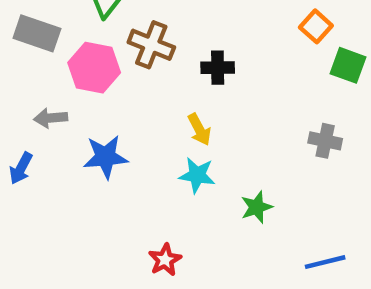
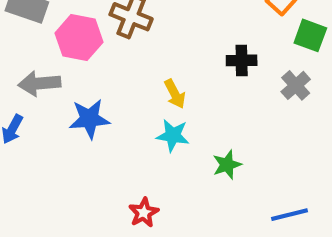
black cross: (218, 68) -> (242, 60), moved
gray arrow: (51, 118) -> (39, 83), size x1.4
gray cross: (325, 141) -> (296, 85), moved, turned 36

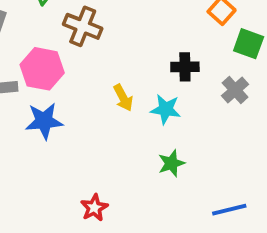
pink hexagon: (79, 38) -> (42, 69), moved
cyan star: (173, 135) -> (166, 109), moved

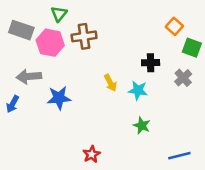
brown cross: (83, 26) -> (84, 36), turned -30
pink hexagon: (42, 69) -> (50, 43), moved
green star: (171, 163) -> (142, 125), turned -30

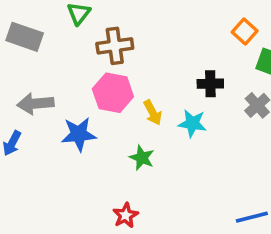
pink hexagon: (50, 43) -> (113, 93), moved
green star: (142, 125) -> (142, 158), moved

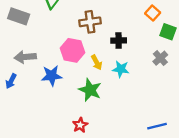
brown cross: (115, 46) -> (90, 22), moved
black cross: (210, 84) -> (119, 40), moved
green star: (142, 158) -> (90, 90), size x1.5

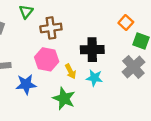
brown cross: (90, 22) -> (51, 28), moved
black cross: (119, 40) -> (92, 50), size x1.5
gray cross: (160, 58) -> (133, 67), size x1.5

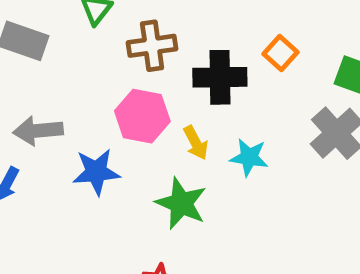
orange square: (126, 23) -> (281, 53), moved
black cross: (92, 50) -> (220, 77), moved

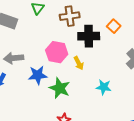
brown cross: (152, 46) -> (70, 16), moved
cyan star: (249, 157) -> (104, 87), moved
green star: (181, 203) -> (60, 88), moved

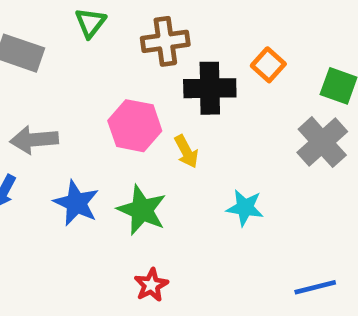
blue star: (38, 75) -> (76, 203), moved, turned 30

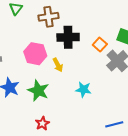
orange square: (268, 65) -> (100, 44), moved

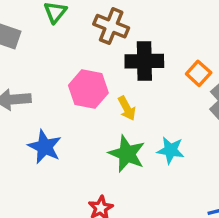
brown cross: (49, 17) -> (111, 26), turned 30
green star: (38, 91) -> (127, 154), moved

